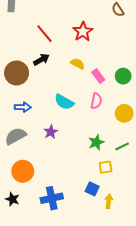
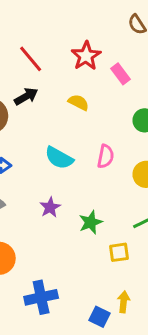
pink rectangle: (98, 76) -> (121, 74), moved
purple star: (51, 132) -> (50, 207), moved
green star: (96, 142) -> (91, 222), moved
blue square: (92, 189) -> (100, 317), moved

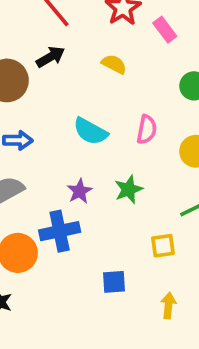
green star: (91, 222) -> (129, 189), moved
blue cross: (41, 297) -> (60, 231), moved
blue square: (100, 317) -> (114, 282), moved, turned -30

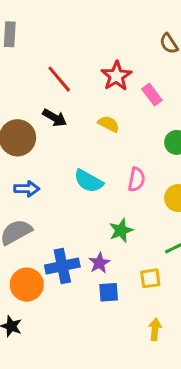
black arrow: (50, 57) -> (55, 118), turned 60
purple star: (80, 191) -> (99, 263), moved
blue square: (114, 282) -> (109, 292), moved

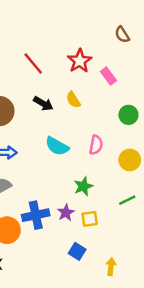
black arrow: (55, 118) -> (43, 104), moved
yellow semicircle: (109, 124) -> (73, 100), turned -150
yellow square: (150, 278) -> (90, 219), moved
blue square: (109, 292) -> (77, 251), moved, turned 36

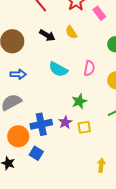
blue square: (77, 251) -> (36, 153), moved

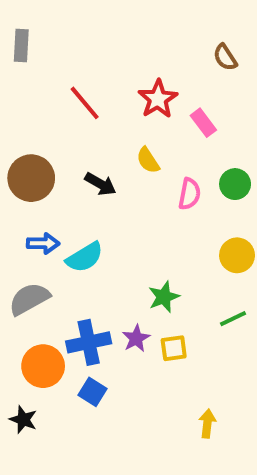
black arrow: (47, 35) -> (100, 184), moved
pink semicircle: (89, 68) -> (190, 194), moved
cyan semicircle: (58, 69) -> (85, 257), moved, turned -60
blue square: (36, 153) -> (93, 392), moved

